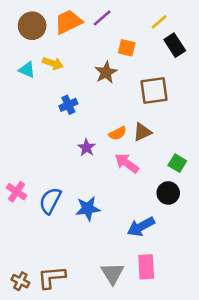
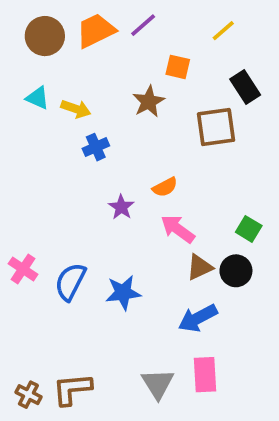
black rectangle: (175, 45) -> (245, 87), moved
yellow arrow: (53, 63) -> (76, 109), moved
brown triangle: (142, 132) -> (200, 267), moved

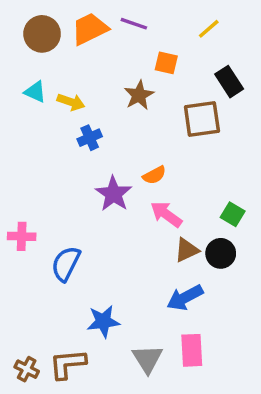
purple line: (143, 25) -> (134, 24), turned 60
purple star: (121, 207) -> (113, 194), size x1.5
pink cross: (23, 269) -> (22, 236), moved, turned -32
blue star: (123, 293) -> (103, 321), moved

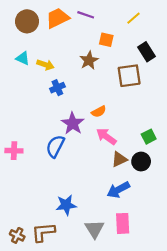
green square: (233, 214) -> (149, 137), turned 32
blue semicircle: (66, 264) -> (55, 146), moved

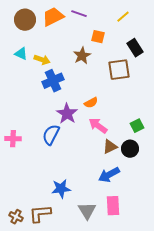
blue cross: (57, 88) -> (53, 81), size x1.5

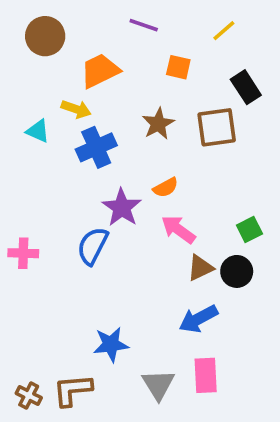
orange trapezoid: (53, 17) -> (100, 71), moved
cyan triangle: (21, 54) -> (38, 131), moved
brown star: (82, 56) -> (158, 124), moved

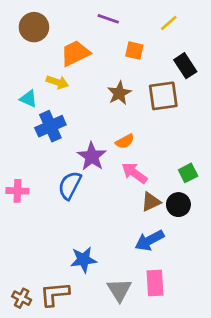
blue cross: (96, 147) -> (50, 126), moved

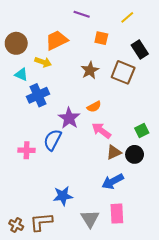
brown circle: (34, 27) -> (16, 43), moved
brown square: (163, 96) -> (123, 72), turned 30
pink cross: (17, 191) -> (27, 150), moved

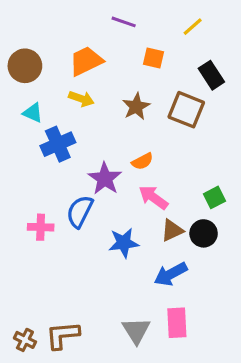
yellow arrow: (43, 62) -> (81, 99), moved
blue star: (63, 196) -> (124, 243), moved

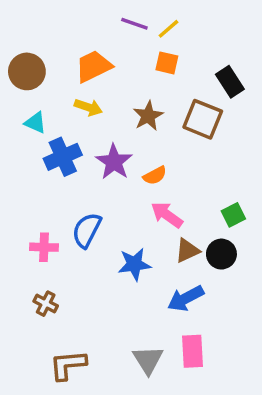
yellow line: (193, 27) -> (169, 29), moved
purple star: (105, 179) -> (114, 162), moved
brown cross: (25, 340) -> (46, 304), moved

